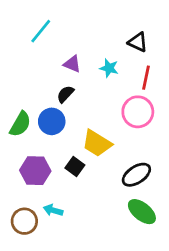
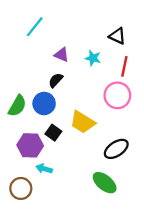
black square: (75, 167) -> (53, 133), moved
cyan arrow: (53, 210) -> (44, 169), moved
green ellipse: (142, 212) -> (105, 183), moved

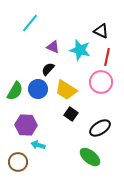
cyan star: (93, 58) -> (80, 50), size x1.5
yellow trapezoid: (82, 122) -> (66, 90), moved
black square: (53, 133) -> (71, 114), moved

